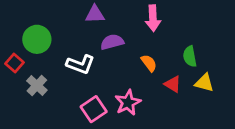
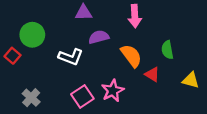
orange semicircle: (149, 63) -> (131, 56), size x1.5
yellow triangle: (204, 83) -> (191, 80), moved
gray cross: (37, 85) -> (31, 98), moved

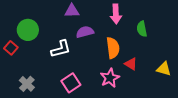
green semicircle: (167, 50) -> (142, 29), moved
orange semicircle: (131, 56) -> (113, 48), turned 30
white L-shape: (71, 57) -> (61, 49), turned -35
pink star: (113, 91) -> (110, 78), moved

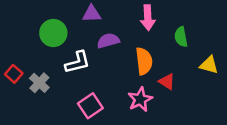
green circle: (28, 30) -> (53, 33), moved
red square: (11, 48) -> (14, 74), moved
yellow triangle: (164, 69) -> (209, 65), moved
gray cross: (27, 84) -> (39, 83), moved

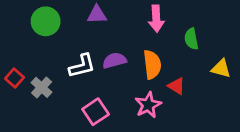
green circle: (53, 33) -> (46, 21), moved
purple semicircle: (108, 41) -> (114, 60), moved

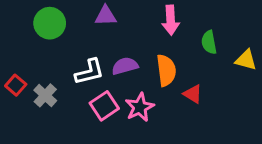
yellow triangle: (221, 69) -> (246, 60), moved
pink star: (148, 105) -> (140, 107), moved
pink square: (96, 112) -> (104, 106), moved

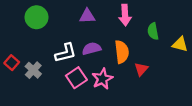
purple triangle: (106, 16) -> (87, 16), moved
red triangle: (193, 94) -> (141, 69), turned 40

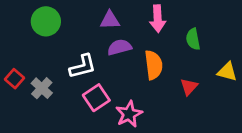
yellow triangle: (180, 44) -> (227, 72), moved
purple semicircle: (92, 49) -> (119, 47), moved
red triangle: (141, 69) -> (189, 87), moved
pink star: (102, 79) -> (129, 114), moved

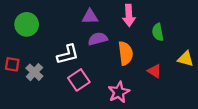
green circle: (46, 21) -> (27, 24), moved
red square: (15, 79) -> (12, 64), turned -32
red triangle: (189, 87) -> (154, 71), turned -40
pink star: (129, 114) -> (119, 92), moved

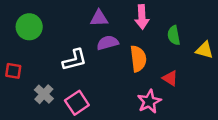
yellow triangle: (186, 59) -> (204, 50), moved
gray cross: (34, 72) -> (44, 94), moved
pink square: (79, 80) -> (77, 103), moved
pink star: (119, 92) -> (149, 102), moved

